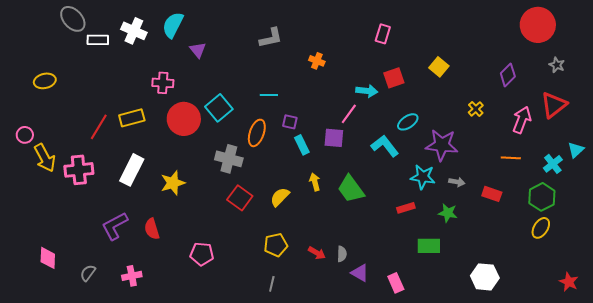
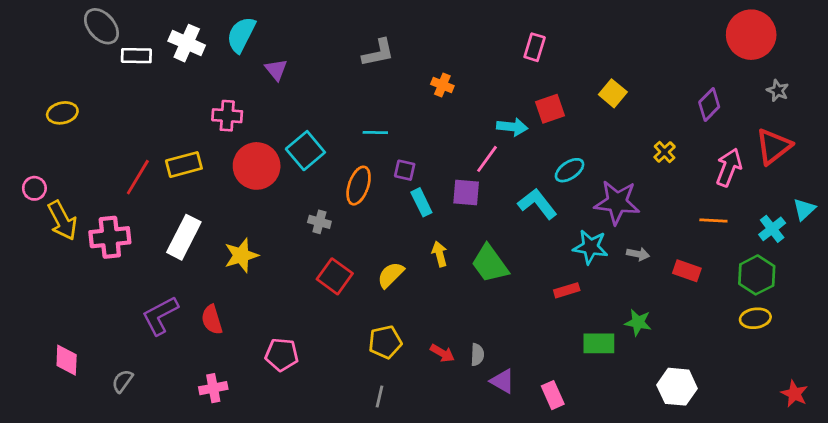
gray cross: (229, 159) -> (319, 222), size x0.6
green star: (448, 213) -> (638, 322), moved
yellow ellipse: (541, 228) -> (755, 318), turned 50
pink cross: (132, 276) -> (213, 388), moved

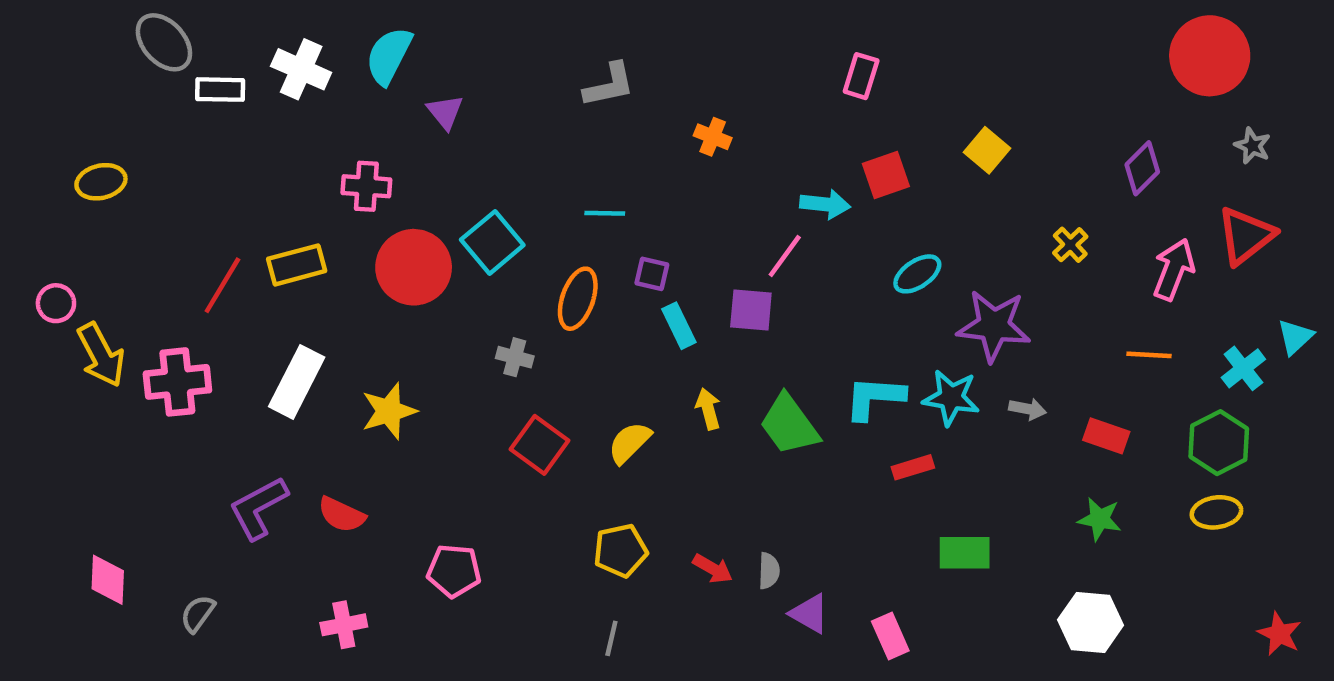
cyan L-shape: (537, 204) -> (875, 398), moved, turned -48
red semicircle: (212, 320) -> (342, 515), turned -48
green star: (638, 322) -> (1100, 519), moved

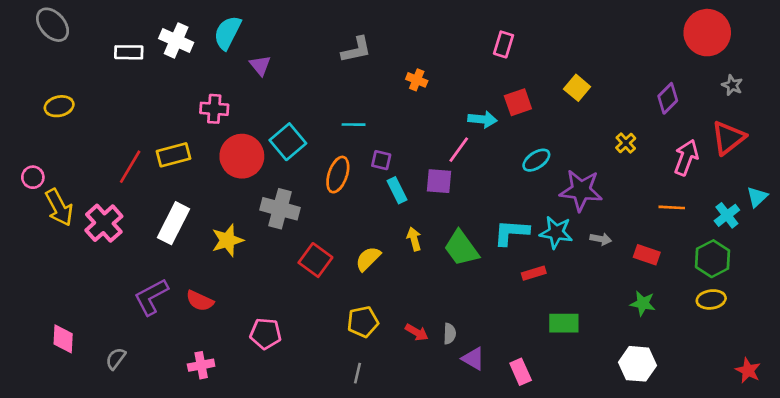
gray ellipse: (164, 42) -> (53, 25), moved
gray cross: (515, 357) -> (280, 209), moved, size x1.8
pink cross: (177, 382) -> (104, 223), turned -36

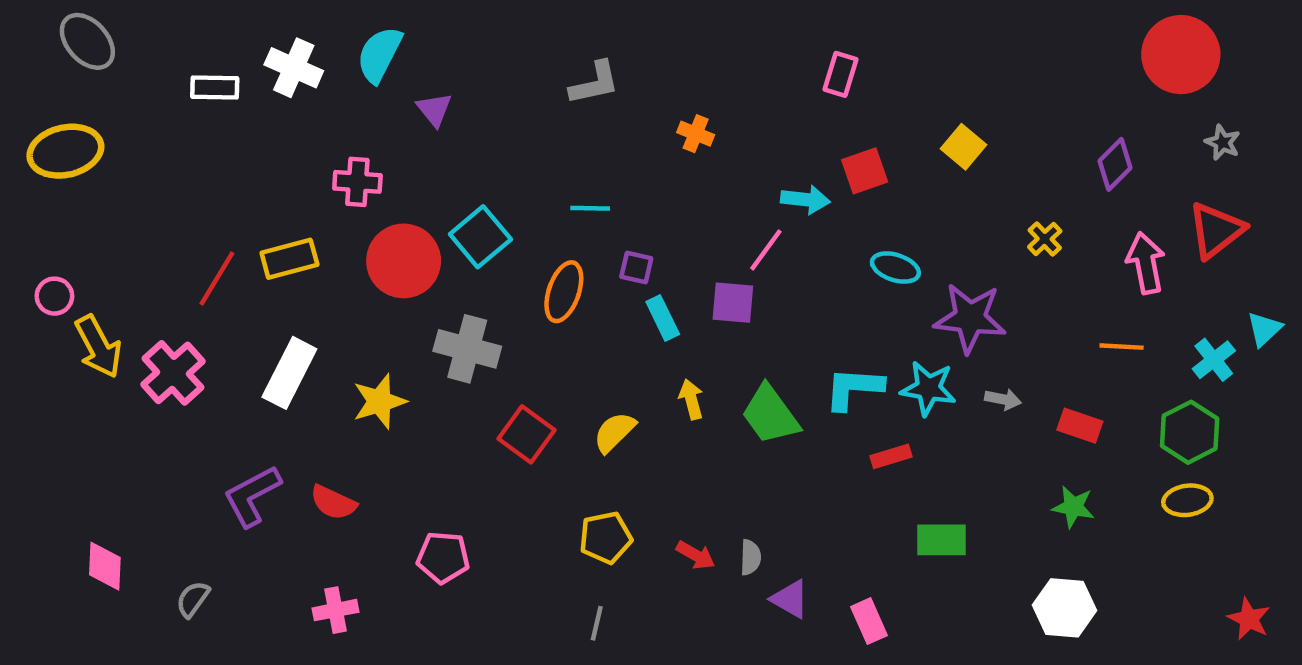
yellow ellipse: (59, 106) -> (65, 151), moved, size x1.5
pink arrow: (686, 157) -> (1146, 263), turned -32
cyan ellipse: (536, 160) -> (895, 268), turned 52

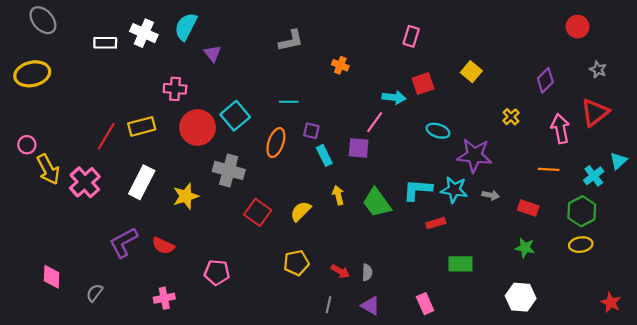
red circle: (1181, 55) -> (578, 27), size x0.6
purple triangle: (790, 599) -> (370, 306), moved
gray line: (597, 623) -> (328, 305), moved

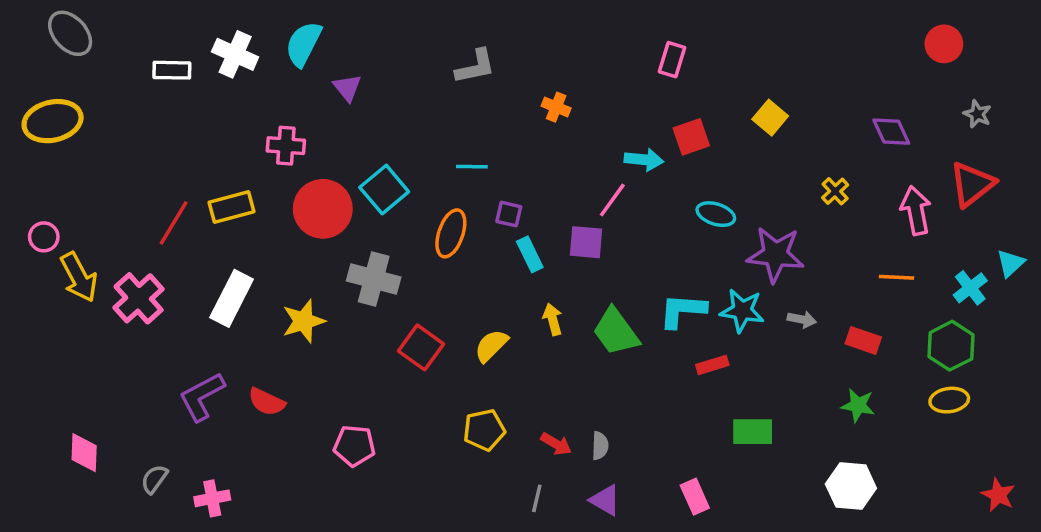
purple diamond: (545, 80) -> (891, 132), turned -70
pink cross: (164, 298) -> (212, 498), moved

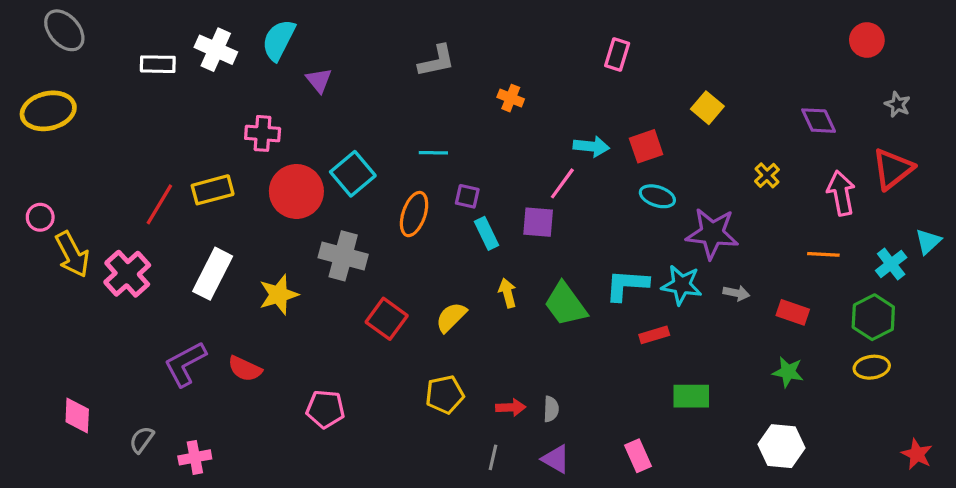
red square: (691, 137) -> (646, 146), moved
red arrow: (556, 444) -> (511, 407), turned -32

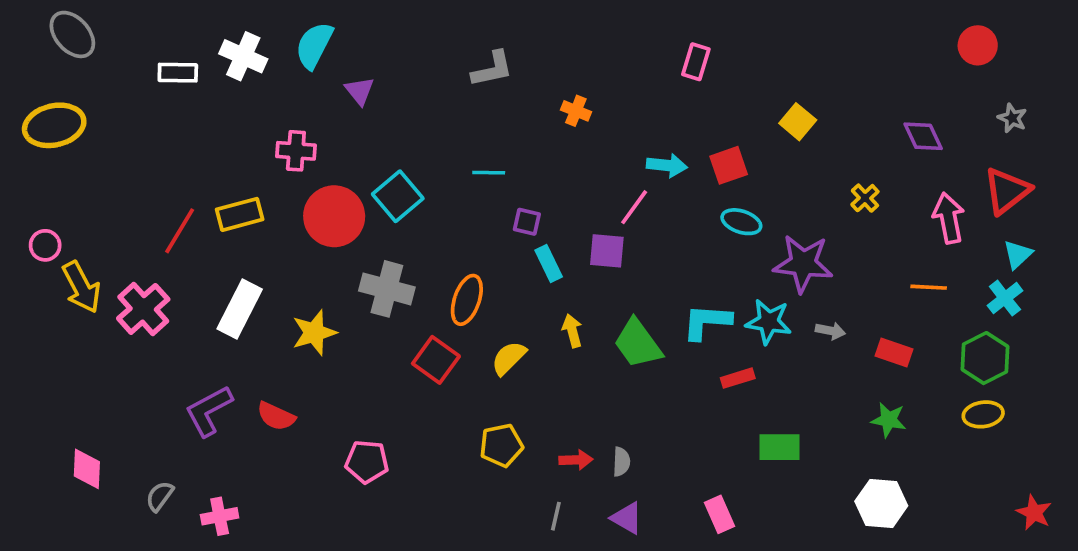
orange ellipse: (414, 214) -> (467, 300), moved
cyan triangle: (928, 241) -> (1018, 254), moved

